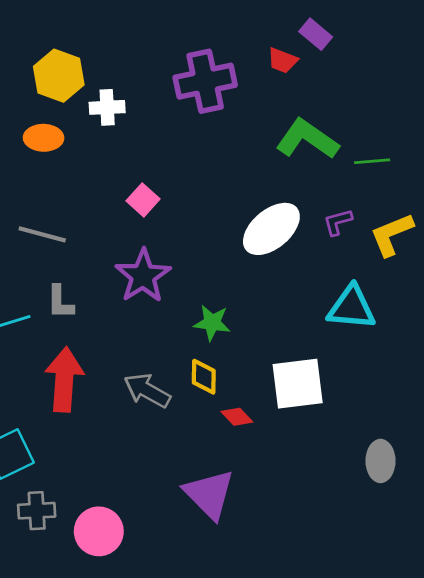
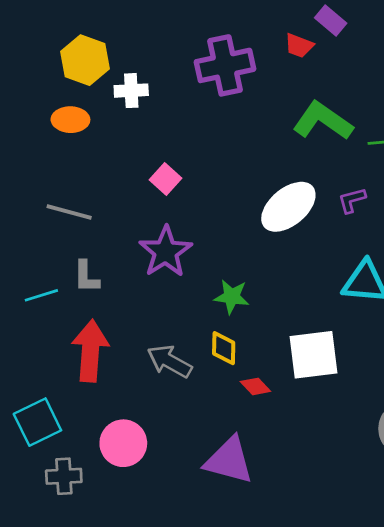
purple triangle: (209, 494) -> (229, 460), turned -30
pink circle: (99, 531) -> (123, 443), moved

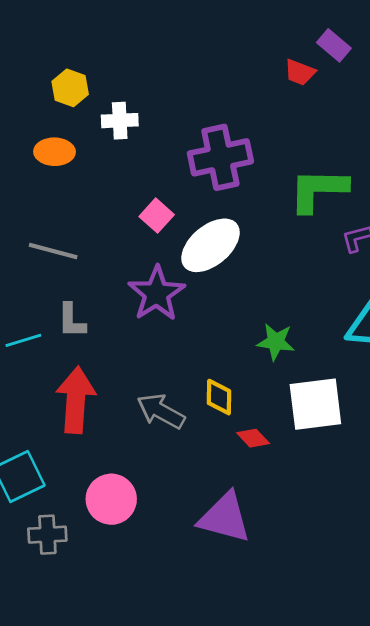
yellow hexagon: (85, 60) -> (70, 88), size x0.7
purple cross: (225, 65) -> (220, 157), moved
green L-shape: (323, 121) -> (318, 190), moved, turned -34
white ellipse: (288, 207) -> (210, 245), moved
green star: (232, 297) -> (276, 342), moved

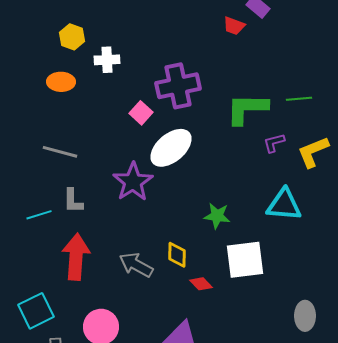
pink square: (157, 216) -> (141, 113), moved

